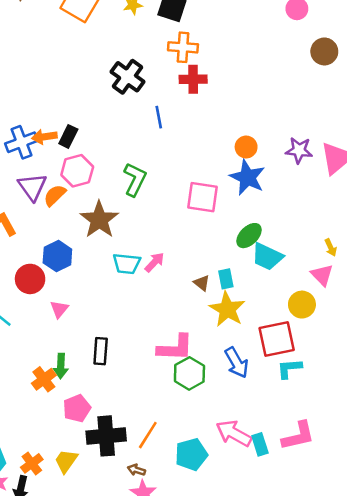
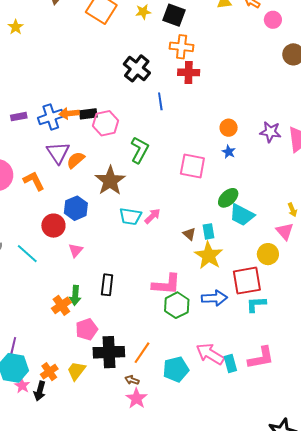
black rectangle: (68, 136) -> (88, 114), turned 54
pink hexagon: (77, 171) -> (105, 123), moved
blue star: (247, 177) -> (229, 152), size x0.5
blue arrow: (237, 363) -> (214, 298), turned -65

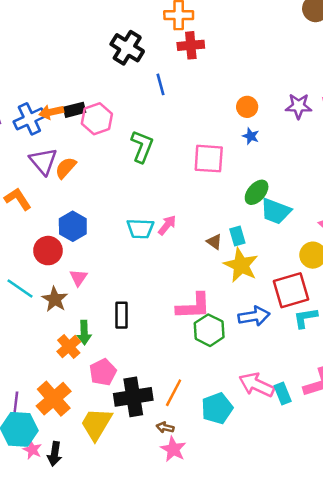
brown star: (110, 181) -> (55, 299), moved, size x0.7
yellow trapezoid: (76, 371) -> (96, 424), size x1.4
orange cross: (49, 372) -> (54, 399), moved, size x1.6

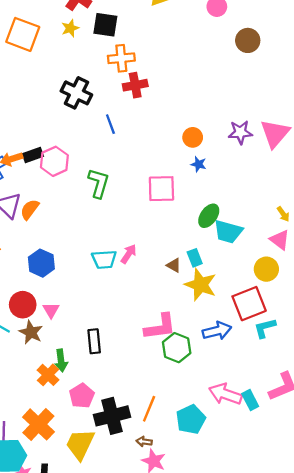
red circle: (48, 251) -> (23, 305), moved

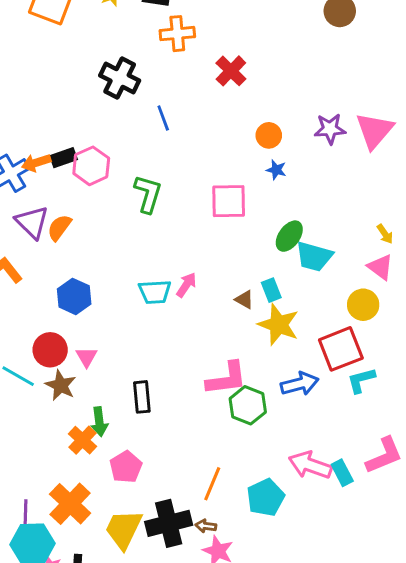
red cross: (135, 85) -> (231, 71), moved, turned -35
black cross: (112, 416) -> (169, 523), moved

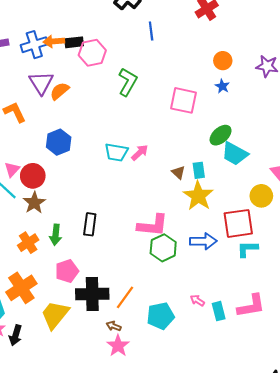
pink triangle: (86, 357) -> (12, 169), moved
orange cross: (83, 440) -> (28, 243), moved
pink arrow: (310, 465) -> (197, 300), size x0.5
black cross: (169, 523) -> (92, 294), moved

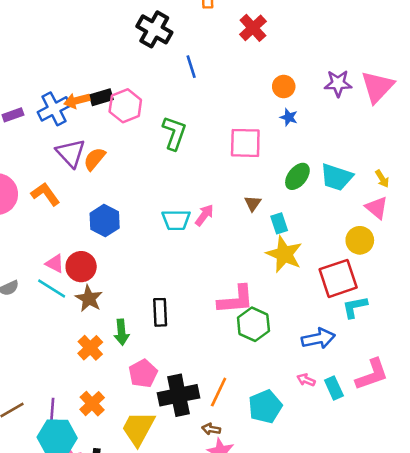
cyan trapezoid: (235, 154) -> (336, 177), moved
pink triangle: (12, 169) -> (55, 264), turned -35
brown triangle: (178, 172) -> (253, 203), moved, turned 32
blue arrow: (203, 241) -> (318, 339), moved
orange cross: (21, 288) -> (92, 404), size x0.7

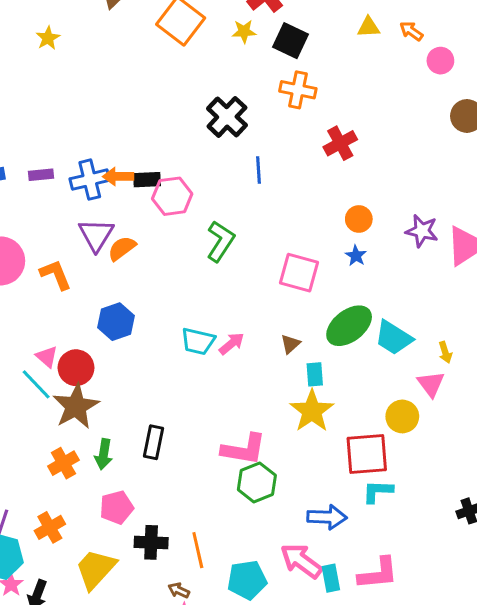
green ellipse: (297, 176) -> (349, 326), size x1.4
brown star: (89, 298) -> (76, 406), size x1.4
pink arrow: (306, 380) -> (301, 561), size x2.0
orange line: (219, 392) -> (198, 550), turned -52
black cross: (179, 395) -> (151, 542), size x0.7

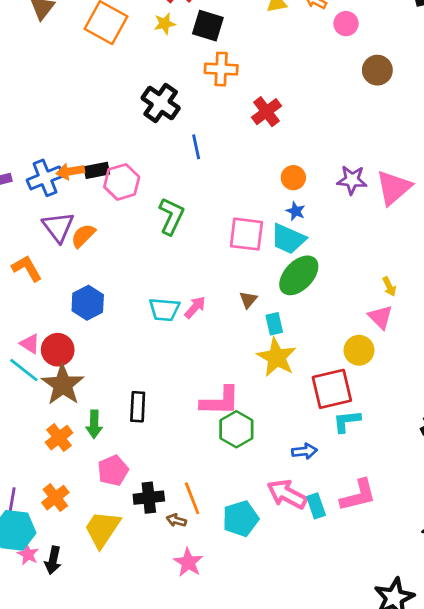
cyan trapezoid: (394, 338) -> (288, 239), moved
blue arrow: (327, 517) -> (304, 451), size x0.7
brown arrow: (179, 590) -> (176, 520), moved

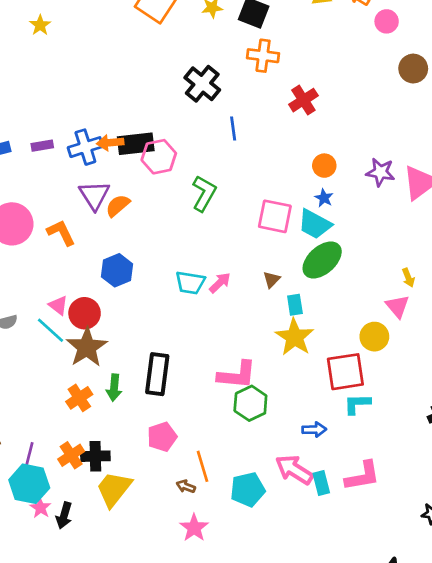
black rectangle: (97, 170) -> (136, 144), size x1.5
black rectangle: (138, 407) -> (157, 374), size x1.4
pink pentagon: (113, 471) -> (162, 437), moved
black cross: (149, 498) -> (95, 456), moved

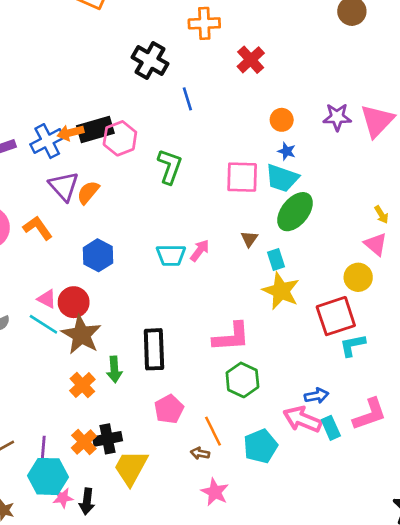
green hexagon: (250, 403) -> (242, 380), moved
blue arrow: (314, 430) -> (316, 396), moved
pink star: (40, 508) -> (63, 498), turned -30

